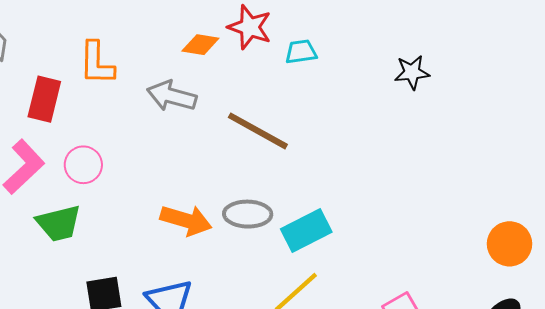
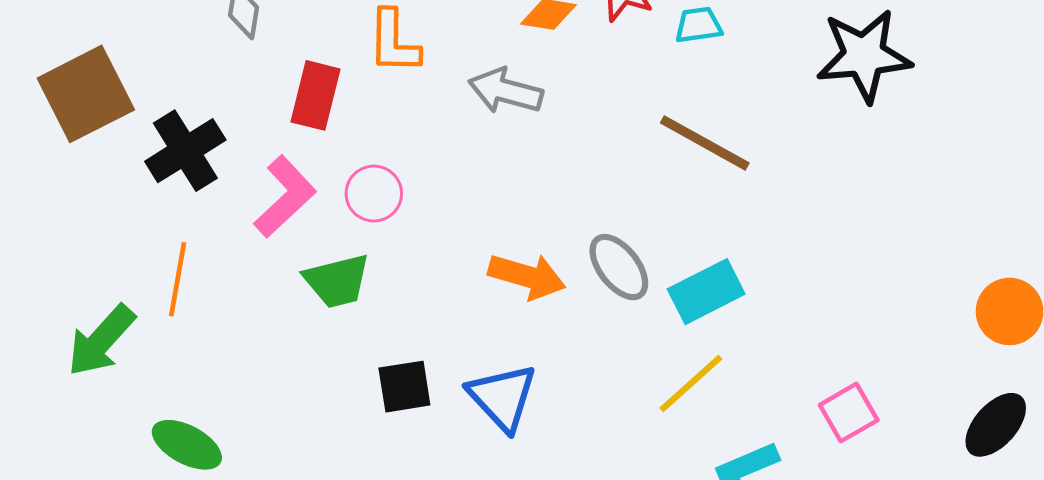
black star: (412, 72) -> (864, 56), size x1.8
brown line: (258, 131) -> (705, 143), moved
gray ellipse: (248, 214) -> (619, 267), turned 51

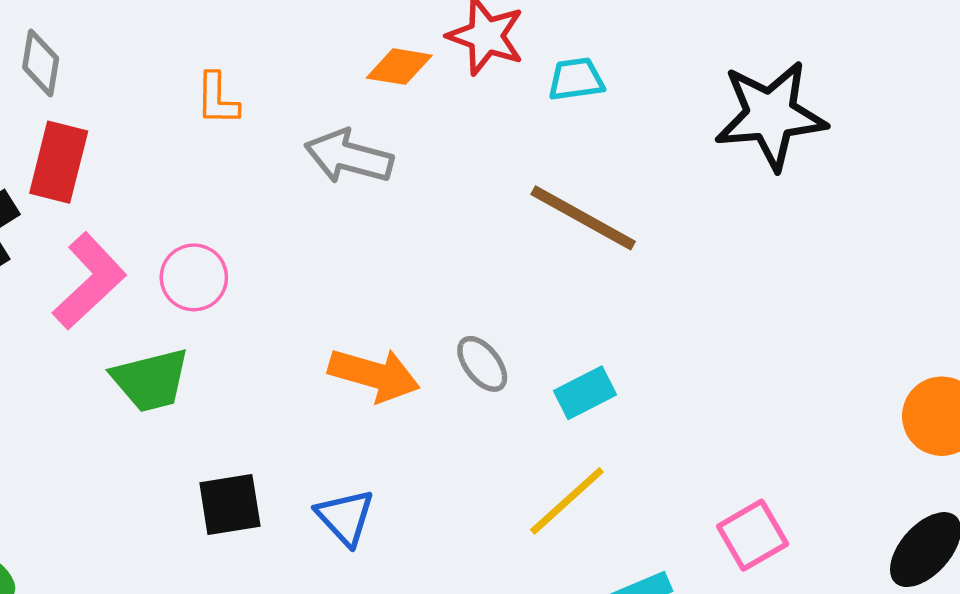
orange L-shape: (394, 42) -> (217, 99), size x0.7
red rectangle: (316, 95) -> (59, 162), moved
gray ellipse: (619, 267) -> (482, 364), size x0.7
cyan rectangle: (706, 292) -> (585, 393), size x0.7
blue triangle: (502, 397) -> (345, 517), size x0.7

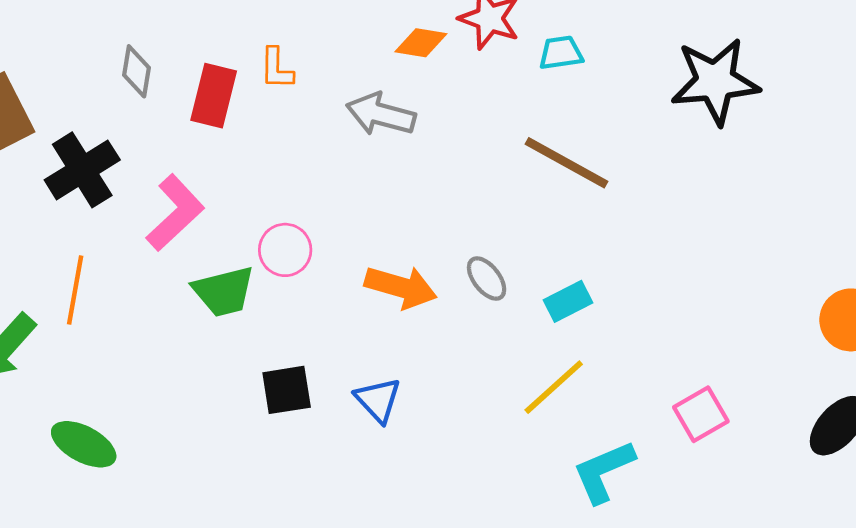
gray diamond: (41, 63) -> (137, 71), moved
red rectangle: (59, 162) -> (214, 96), moved
pink circle: (194, 277) -> (285, 250), moved

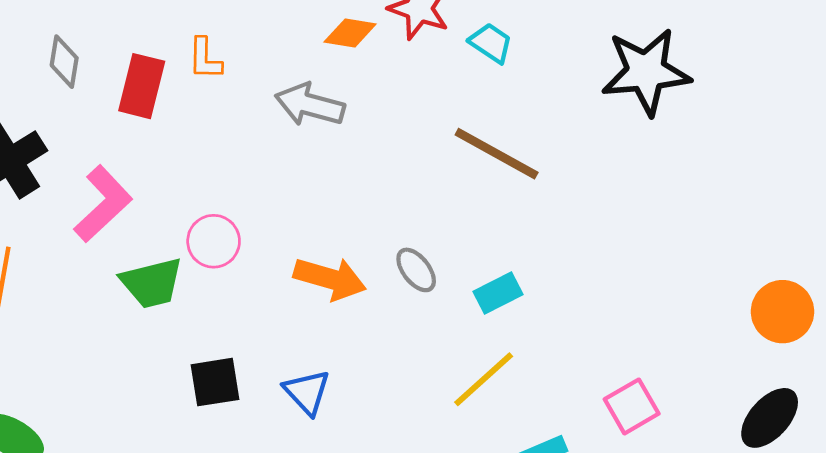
cyan trapezoid: (561, 53) -> (491, 43), turned 42

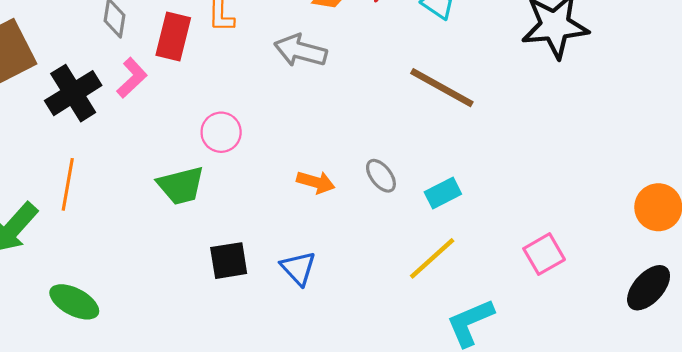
pink L-shape: (103, 204) -> (132, 78), moved, size x0.7
pink circle: (214, 241) -> (221, 132), moved
orange arrow: (330, 279) -> (316, 182), size x0.7
pink square: (632, 406) -> (544, 254), moved

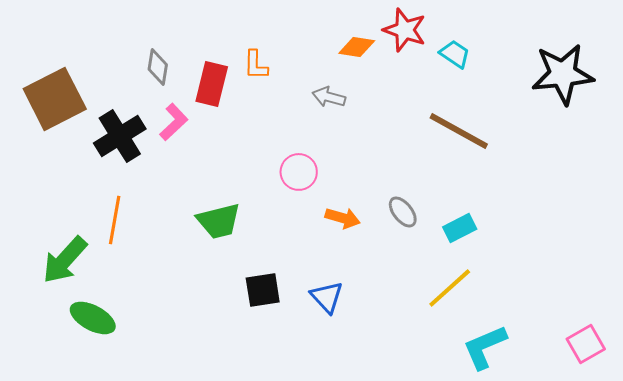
gray arrow: (300, 51) -> (329, 97), size x0.7
pink circle: (221, 132) -> (299, 172), moved
pink square: (544, 254) -> (586, 344), moved
green ellipse: (74, 302) -> (93, 318), moved

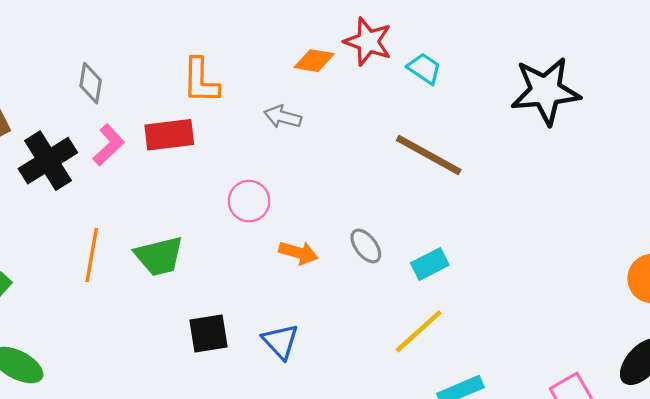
orange L-shape: (256, 65) -> (201, 81), size x1.4
red rectangle: (212, 84) -> (169, 135), moved, turned 69
orange line: (115, 220) -> (92, 255), moved

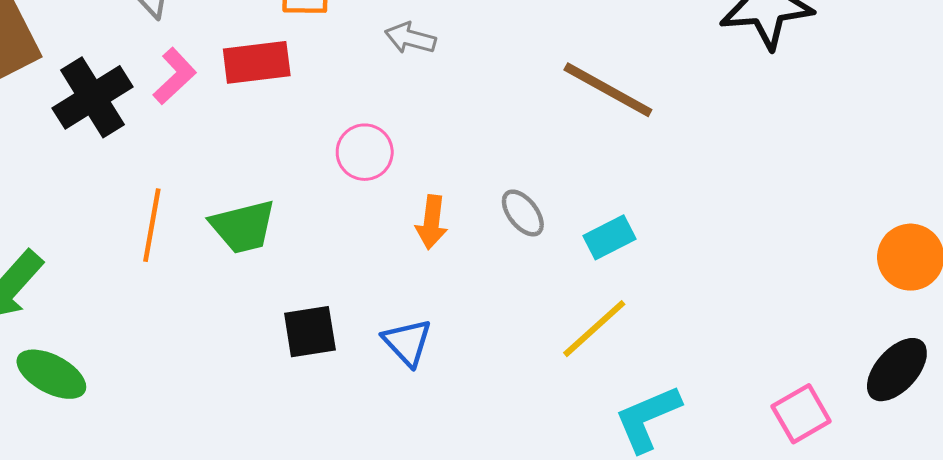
orange arrow: (298, 253) -> (432, 222), turned 81

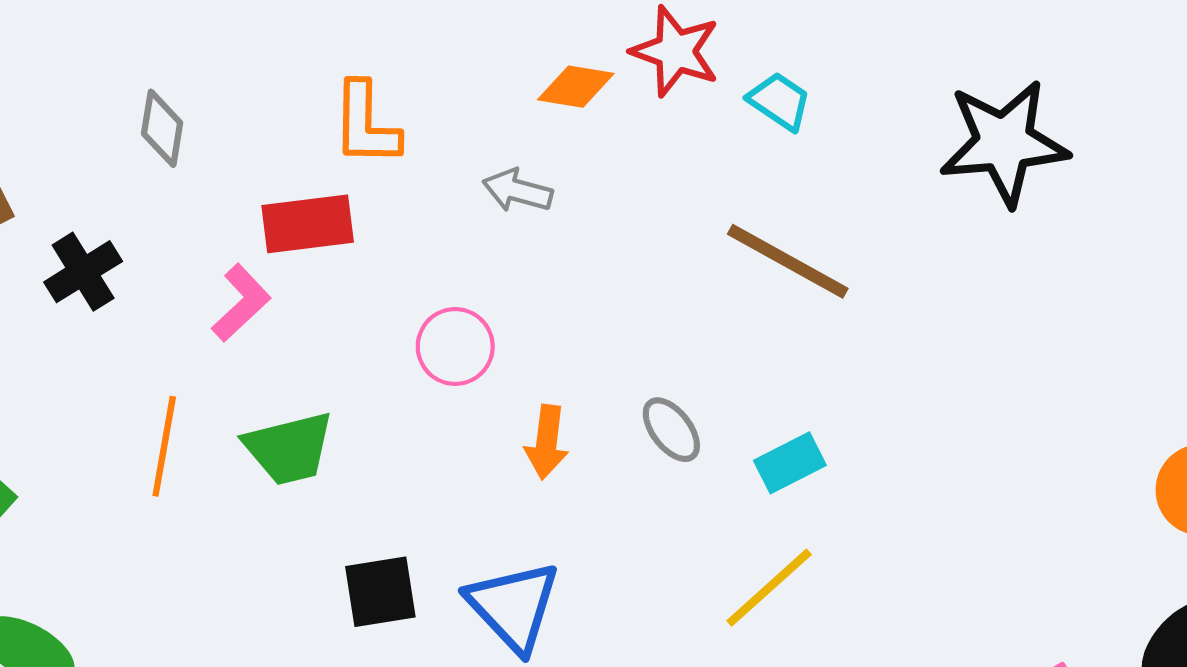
pink L-shape: (175, 76) -> (241, 303), moved
black cross: (92, 97) -> (83, 272), size x0.7
blue triangle: (407, 342) -> (513, 606), size x1.4

